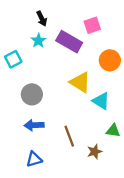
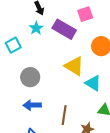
brown line: (69, 136) -> (64, 115), turned 30

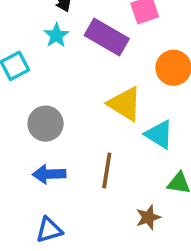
brown line: (64, 115) -> (107, 170), moved

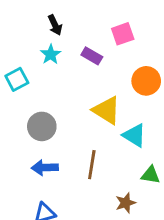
purple rectangle: (107, 37) -> (92, 56), size x0.6

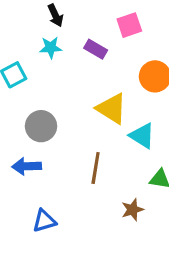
cyan star: (51, 54) -> (51, 48), turned 30
blue arrow: (45, 168) -> (27, 166), moved

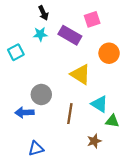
purple rectangle: (96, 49) -> (70, 35), size x1.5
gray circle: (41, 126) -> (41, 95), moved
cyan triangle: (142, 136) -> (100, 104), moved

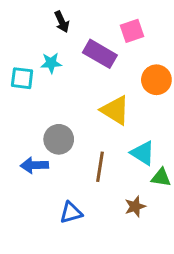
cyan star: (40, 34) -> (51, 63), moved
cyan square: (16, 52) -> (22, 78), turned 35
blue triangle: (36, 149) -> (71, 213), moved

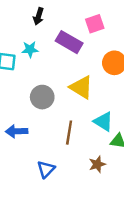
black arrow: (62, 22) -> (39, 16), turned 42
gray circle: (59, 139) -> (42, 97), moved
blue triangle: (71, 213) -> (46, 169), turned -30

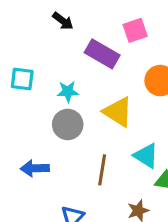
black arrow: (39, 16) -> (63, 21), turned -70
cyan star: (30, 49) -> (68, 92), moved

